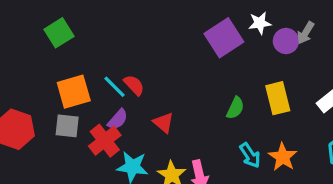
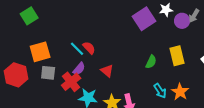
green square: (59, 33) -> (29, 16), moved
orange square: (74, 92) -> (40, 52), moved

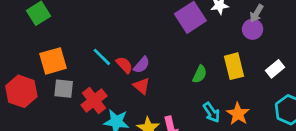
purple circle: (182, 21) -> (253, 29), moved
red semicircle: (89, 48) -> (124, 65), moved
purple semicircle: (79, 69) -> (142, 65), moved

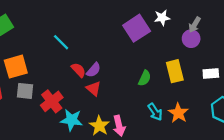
cyan line: (102, 57) -> (61, 42), moved
white rectangle: (275, 69) -> (211, 73), turned 35

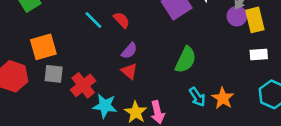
red semicircle: (78, 70) -> (122, 20), moved
yellow rectangle: (175, 71) -> (255, 20), moved
green semicircle: (145, 78) -> (186, 60), size x1.5

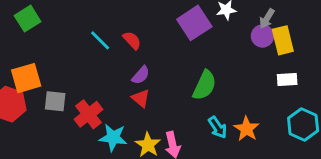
orange square: (43, 47) -> (26, 78), moved

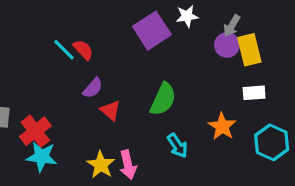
cyan line: (100, 40) -> (64, 50), moved
red triangle: (141, 98) -> (110, 110), moved
orange star: (247, 129) -> (222, 126), moved
cyan star: (113, 137) -> (42, 157), moved

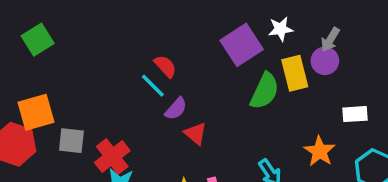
cyan line: (64, 50) -> (153, 86), moved
yellow rectangle: (249, 50) -> (295, 73), moved
green semicircle: (163, 99) -> (265, 91), moved

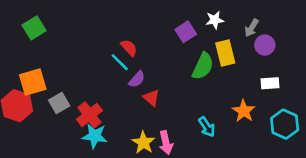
purple square: (242, 45) -> (186, 32), size x0.7
purple circle: (325, 61) -> (265, 45), moved
gray square: (71, 141) -> (59, 103), turned -36

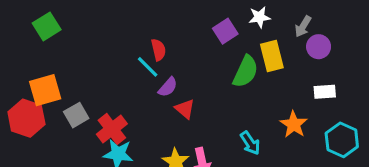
red semicircle: (129, 48) -> (158, 50), turned 30

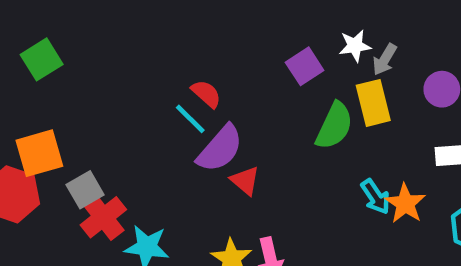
gray arrow: (303, 26) -> (385, 59), moved
red semicircle: (158, 50) -> (206, 94), turned -35
purple semicircle: (168, 87) -> (220, 149), size x1.6
red cross: (112, 129) -> (103, 217), moved
cyan arrow: (250, 143) -> (375, 197), moved

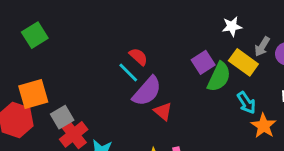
gray arrow: (385, 59) -> (262, 47), moved
purple square: (305, 66) -> (203, 62), moved
yellow rectangle: (373, 103) -> (243, 62), turned -40
cyan arrow: (375, 197) -> (246, 103), moved

